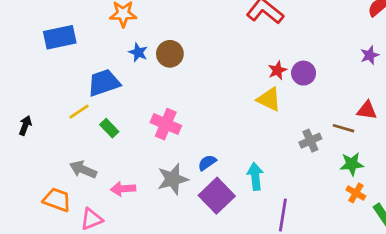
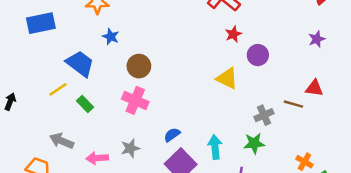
brown circle: (170, 54) -> (139, 66), moved
red star: (277, 70) -> (233, 34), moved
blue trapezoid: (104, 83) -> (80, 64), turned 56
green star: (352, 164) -> (254, 143), moved
gray star: (173, 179) -> (130, 148), moved, size x0.7

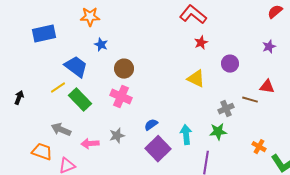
purple circle: (258, 55) -> (230, 64), moved
green rectangle: (85, 104) -> (80, 100), size x1.6

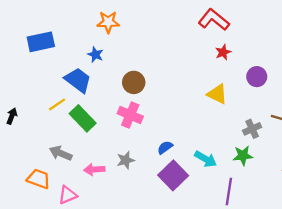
orange star: (90, 17) -> (108, 22), moved
blue star: (101, 45) -> (95, 55), moved
cyan arrow: (186, 135) -> (206, 159), turned 126

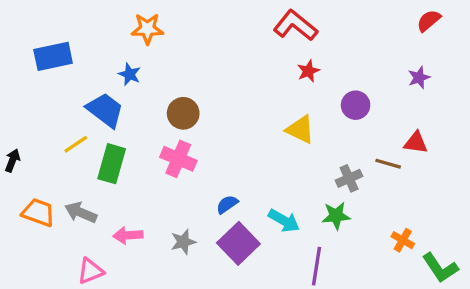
green rectangle: (83, 118) -> (112, 164), turned 60
gray star: (126, 160) -> (183, 242), moved
orange trapezoid: (39, 179) -> (38, 212), moved

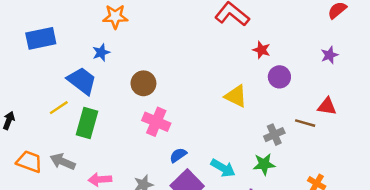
red star: (308, 71) -> (261, 50), moved, turned -30
blue star: (130, 74) -> (101, 53), turned 30
pink cross: (178, 159) -> (156, 122), moved

